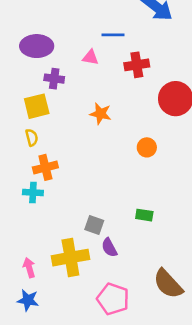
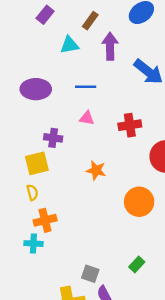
blue line: (113, 35) -> (86, 87), moved
purple ellipse: (37, 46) -> (36, 89), moved
orange circle: (147, 147) -> (139, 202), size x1.6
green rectangle: (144, 215) -> (137, 264), turned -56

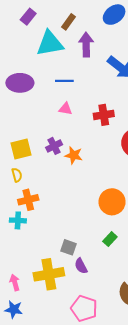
cyan triangle: (69, 45) -> (50, 44), size x1.6
purple cross: (53, 138) -> (54, 146), moved, turned -35
orange circle: (139, 202) -> (112, 202), moved

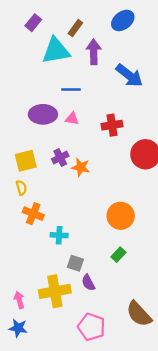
purple ellipse: (20, 83) -> (43, 114), moved
orange cross: (28, 200) -> (33, 214), turned 36
cyan cross: (18, 220) -> (59, 235), moved

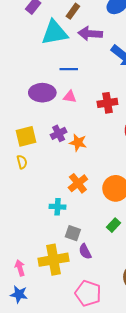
purple arrow: (94, 52) -> (90, 34), turned -85
orange cross: (33, 214) -> (78, 183), moved, turned 30

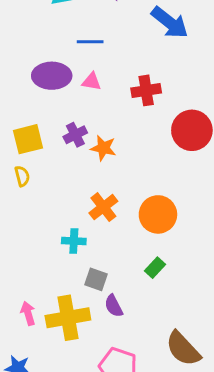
pink arrow: (20, 268) -> (28, 313), moved

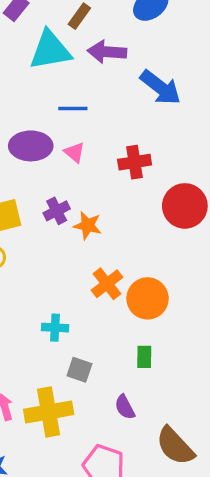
pink triangle: (92, 82) -> (75, 152), turned 30
orange cross: (103, 207) -> (107, 284), moved
green rectangle: (155, 268) -> (144, 357), turned -42
purple semicircle: (114, 306) -> (125, 407), moved

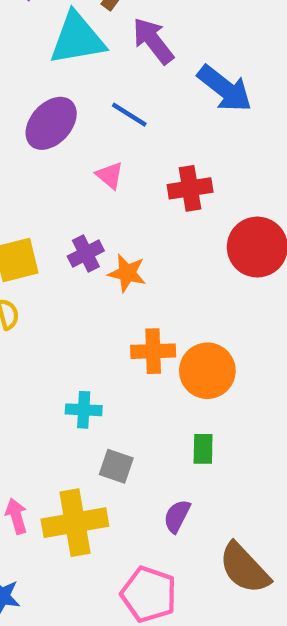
purple arrow: (107, 52) -> (153, 41), turned 48
blue line: (73, 109) -> (129, 115), moved, turned 32
purple ellipse: (31, 146) -> (51, 123), moved, turned -48
orange cross: (107, 284) -> (153, 351), turned 36
purple semicircle: (125, 407) -> (177, 516), turned 55

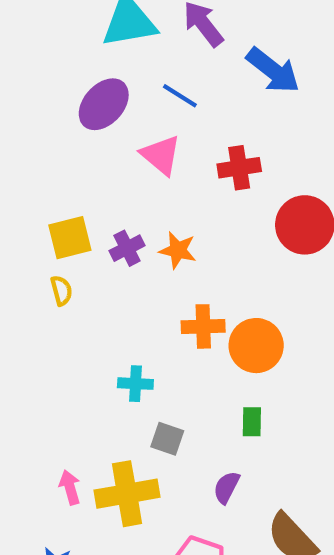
pink triangle: (110, 175) -> (161, 155), size x1.5
purple cross: (86, 254) -> (127, 248), moved

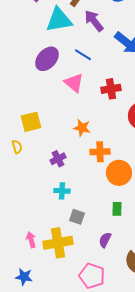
purple cross: (127, 248) -> (58, 159), moved
yellow semicircle: (61, 290) -> (17, 147), moved
orange cross: (203, 326) -> (100, 152), moved

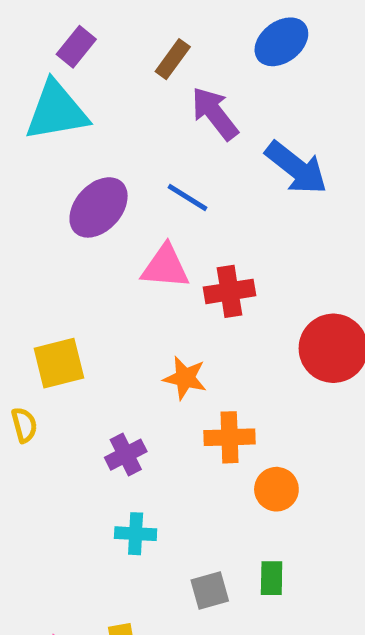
cyan triangle: (59, 20) -> (56, 111), moved
pink triangle: (74, 83) -> (165, 267), turned -35
red cross: (111, 89) -> (230, 291), moved
orange circle: (119, 173) -> (276, 489), size x0.7
gray square: (77, 217) -> (210, 591), moved, turned -35

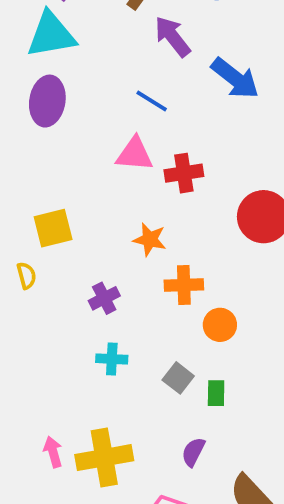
purple ellipse: (99, 207) -> (47, 101), moved, turned -33
gray square: (210, 591) -> (178, 378), moved, turned -36

